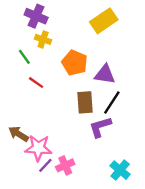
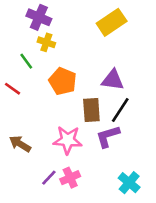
orange pentagon: (75, 63) -> (63, 81), moved
red line: (36, 83) -> (13, 89), moved
pink star: (38, 148) -> (68, 140), moved

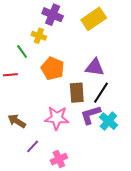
purple cross: (39, 17) -> (53, 15), moved
red line: (13, 89) -> (10, 75), turned -40
purple line: (49, 178) -> (33, 146), moved
pink cross: (70, 178) -> (59, 159), moved
cyan cross: (129, 183) -> (108, 121), moved

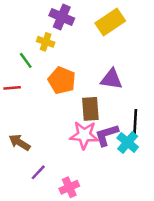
black line: (101, 93) -> (135, 123), moved, turned -30
pink star: (57, 118) -> (84, 135), moved

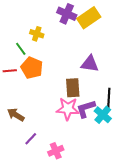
purple cross: (62, 17) -> (67, 14), moved
orange pentagon: (62, 80) -> (32, 68), moved

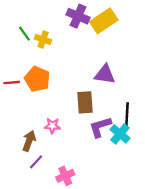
green line: (21, 49) -> (24, 34), moved
pink star: (68, 109) -> (52, 126), moved, size x0.6
brown arrow: (16, 115) -> (29, 141), moved, turned 78

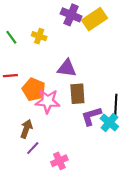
green line: (24, 34) -> (11, 37), moved
purple triangle: (105, 74) -> (67, 68), moved
orange pentagon: (37, 79) -> (34, 89), moved
pink star: (52, 126) -> (48, 101), moved, size x1.6

